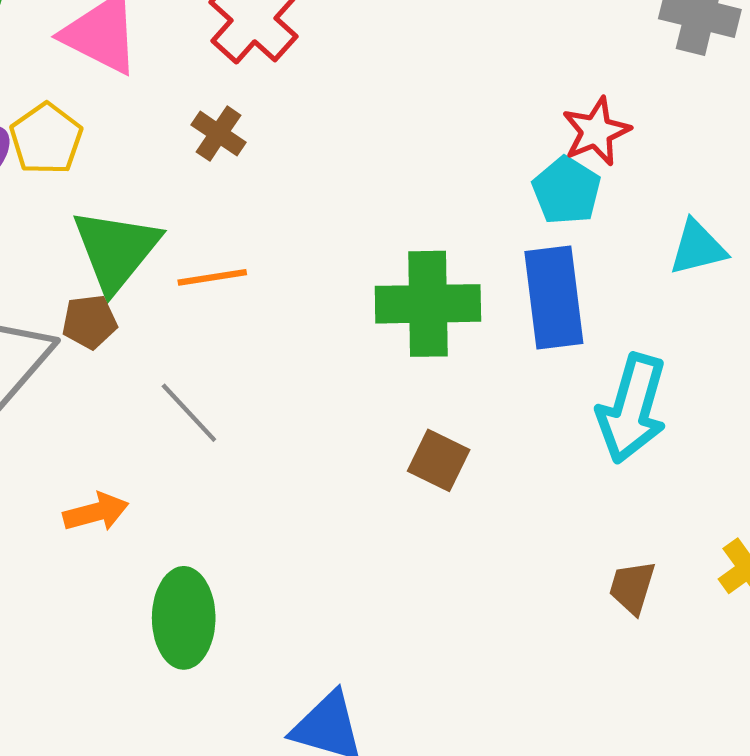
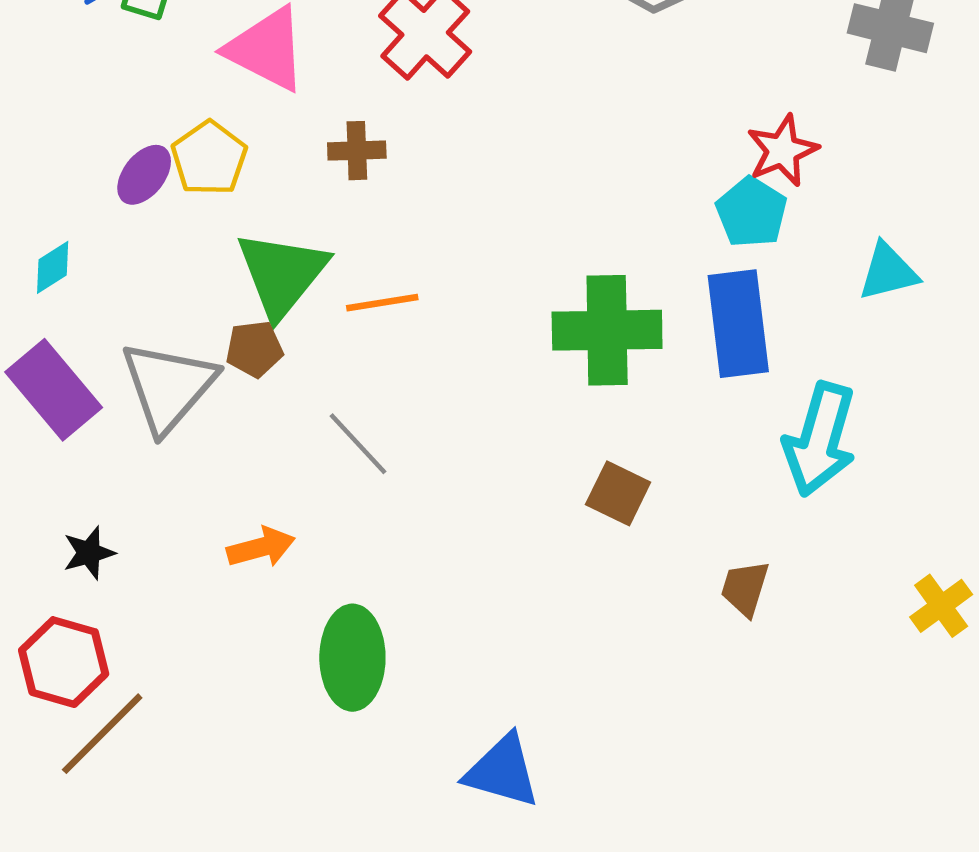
brown cross: (219, 134) -> (357, 151), moved, turned -36
brown trapezoid: (632, 587) -> (745, 588), moved

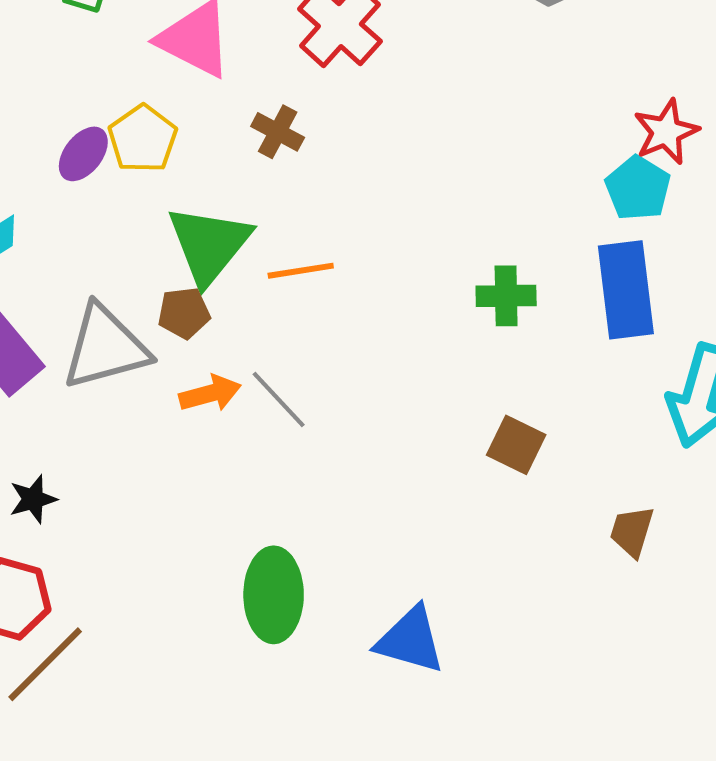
brown cross: (357, 151) -> (278, 132), turned 30
green cross: (607, 330) -> (506, 296), size x0.6
gray triangle: (168, 386) -> (105, 347), turned 34
orange arrow: (261, 547) -> (210, 394), moved
blue triangle: (502, 771) -> (410, 640), moved

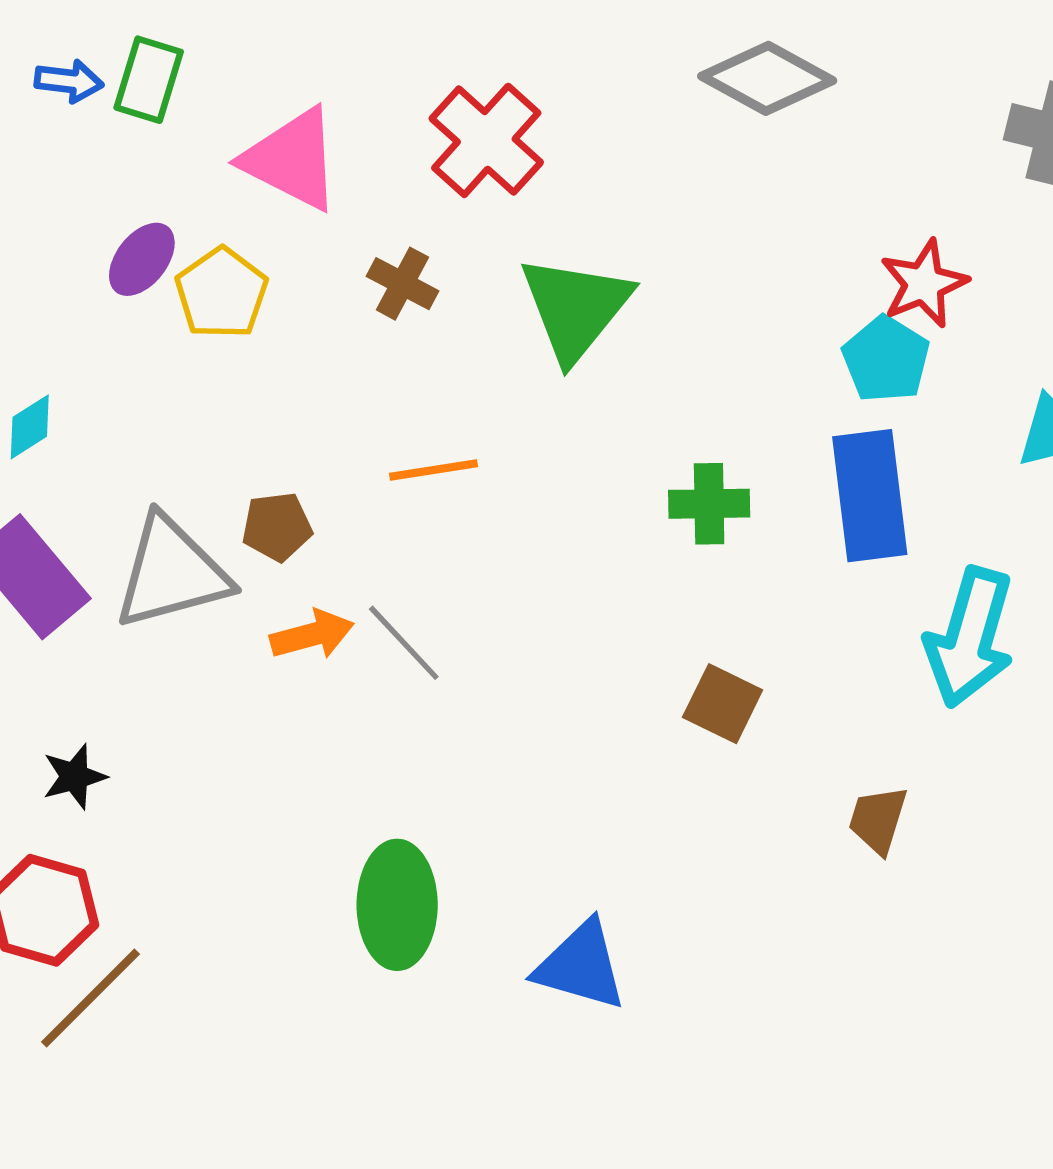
purple ellipse: (83, 154) -> (142, 259), moved
green triangle: (209, 245) -> (575, 308), moved

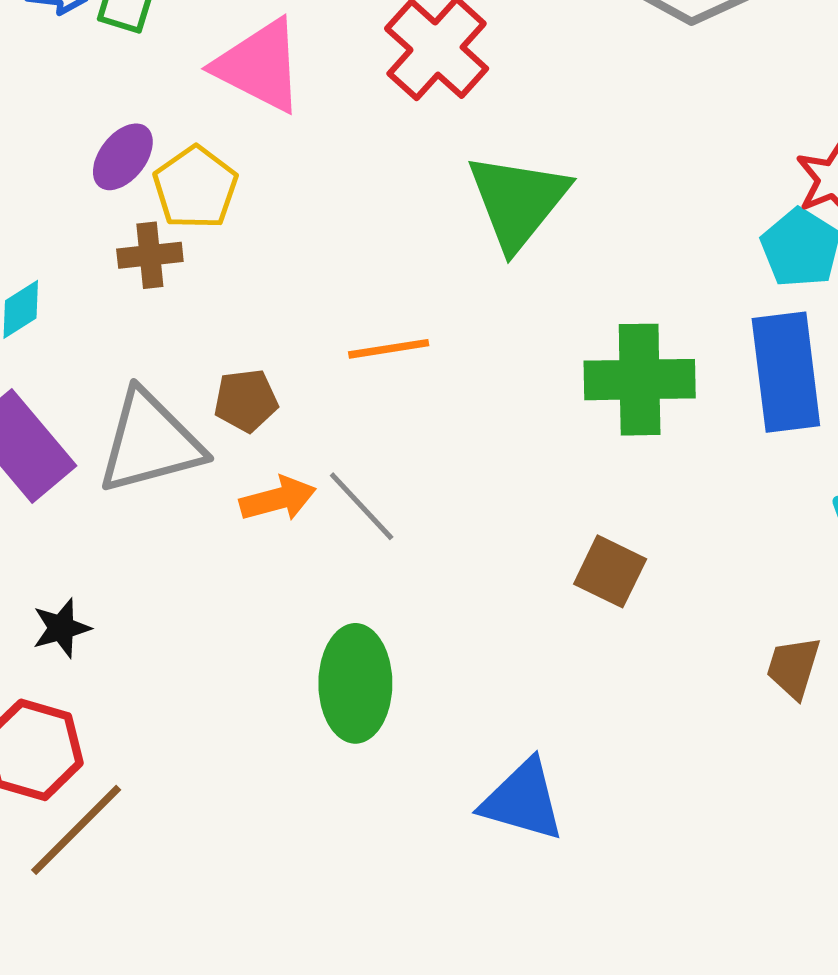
brown cross: (403, 284) -> (150, 255), moved, turned -34
green cross: (709, 504) -> (640, 380), size x1.5
brown square: (723, 704) -> (610, 571), moved
green ellipse: (397, 905) -> (355, 683), moved

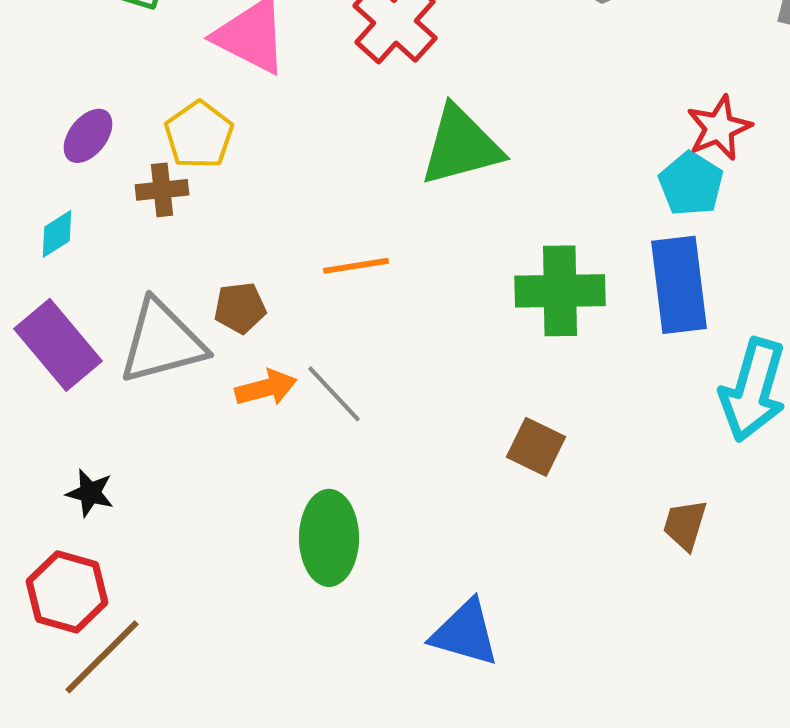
purple ellipse: (123, 157) -> (88, 136), moved
green triangle: (518, 201) -> (461, 146), turned 36
black star: (61, 628) -> (90, 493), turned 30

